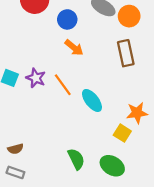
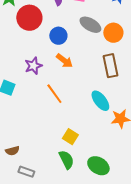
purple star: (36, 78) -> (33, 66), moved, turned 30
cyan ellipse: (92, 100) -> (100, 101), moved
yellow square: (122, 133) -> (70, 137), moved
gray rectangle: (15, 172) -> (26, 172), moved

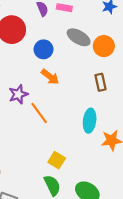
purple star: (33, 66) -> (18, 94), moved
brown rectangle: (110, 66) -> (101, 82), size x0.7
cyan ellipse: (100, 101) -> (90, 121), turned 45

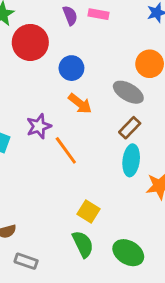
gray ellipse: (79, 37) -> (128, 92), moved
brown rectangle: (101, 82) -> (130, 128), moved, turned 56

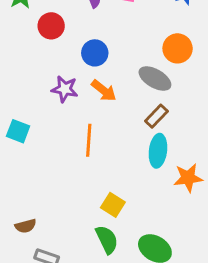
red circle: (30, 42) -> (51, 26), size x0.7
purple star: (39, 126) -> (65, 89), moved, turned 30
orange line: (66, 150) -> (89, 140), turned 40

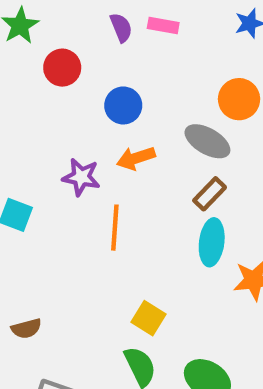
purple star: (65, 89) -> (81, 177), moved
orange arrow: (104, 91) -> (136, 158), turned 124
brown semicircle: (26, 226) -> (26, 329), moved

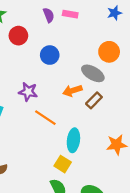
orange arrow: (136, 158) -> (72, 91), moved
orange line: (115, 228) -> (45, 118), turned -60
cyan ellipse: (212, 242) -> (73, 140), moved

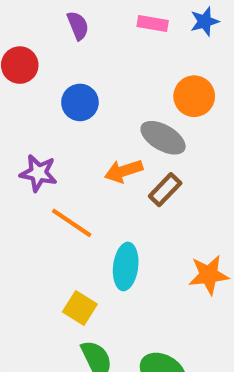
pink rectangle: (70, 14) -> (153, 24), moved
yellow square: (63, 164) -> (80, 308), moved

